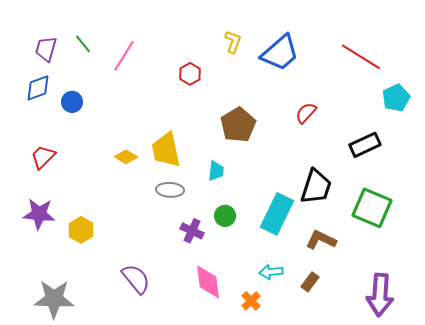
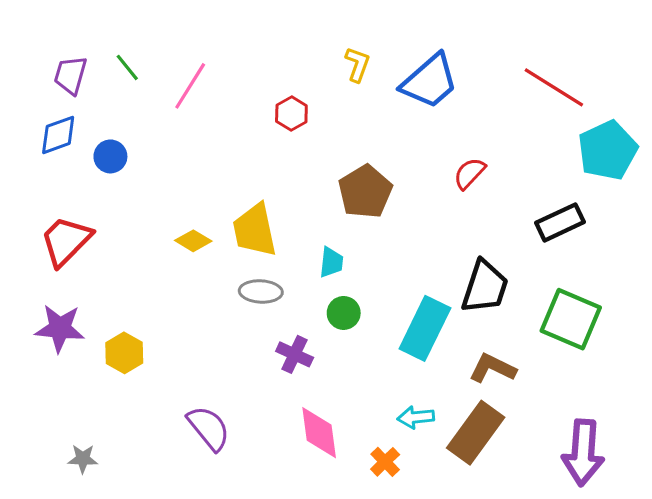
cyan pentagon: (396, 98) -> (608, 150), size x1.4
red trapezoid: (43, 157) -> (66, 241), size x1.4
green circle: (225, 216) -> (344, 313), moved
brown rectangle: (310, 282) -> (476, 433), size x2.0
gray star: (54, 299) -> (83, 459), size x0.5

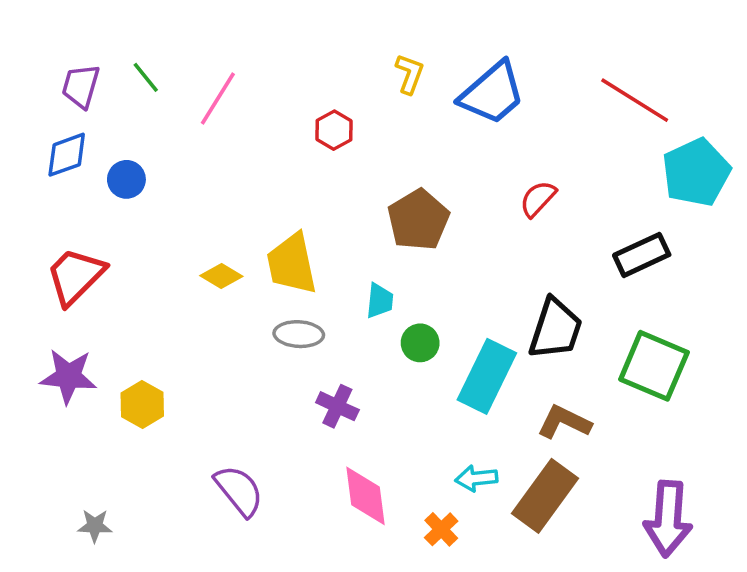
green circle: (344, 313) -> (420, 343), moved

